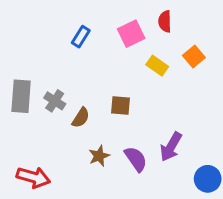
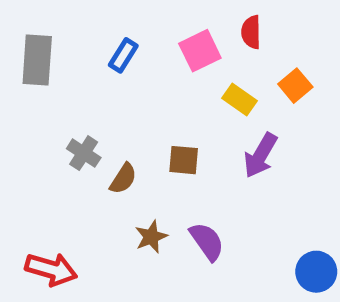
gray rectangle: (21, 96) -> (37, 60), moved
purple arrow: (171, 147) -> (260, 155), moved

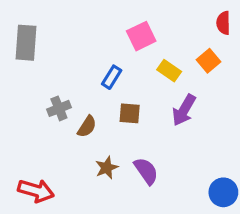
red semicircle: (251, 32) -> (223, 23), moved
blue rectangle: (123, 55) -> (112, 77), moved
gray cross: (84, 153) -> (59, 108), turned 35

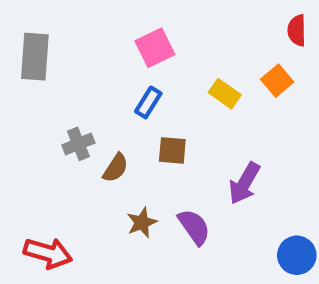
pink square: (141, 36) -> (155, 48), moved
purple arrow: (184, 110) -> (244, 183), moved

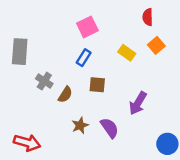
red semicircle: (297, 30) -> (148, 17), moved
gray rectangle: (35, 57) -> (20, 52), moved
gray cross: (78, 144) -> (44, 81), turned -35

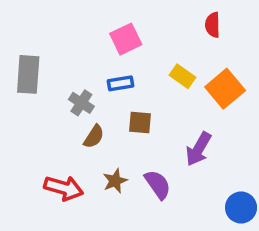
orange square: (156, 45) -> (225, 89), moved, size x1.5
blue rectangle: (84, 58) -> (120, 83), turned 49
gray cross: (44, 81) -> (81, 103), moved
red arrow: (27, 143) -> (64, 188), moved

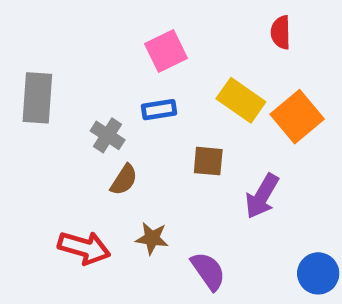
yellow rectangle: (182, 76) -> (241, 100), size x1.4
brown square: (140, 122) -> (208, 161), moved
brown star: (115, 181) -> (152, 238), turned 30
purple semicircle: (158, 184) -> (208, 271), moved

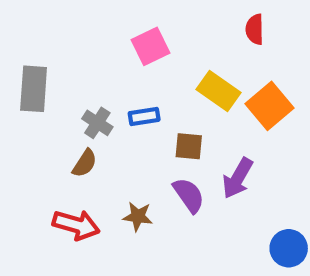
blue rectangle: (159, 110) -> (144, 116), moved
brown semicircle: (124, 180) -> (85, 163), moved
purple semicircle: (208, 271) -> (189, 195), moved

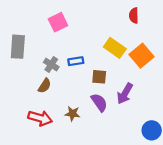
pink square: (150, 46) -> (58, 22), moved

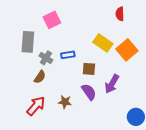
gray rectangle: (18, 47) -> (28, 42), moved
red arrow: (40, 118) -> (36, 106), turned -65

